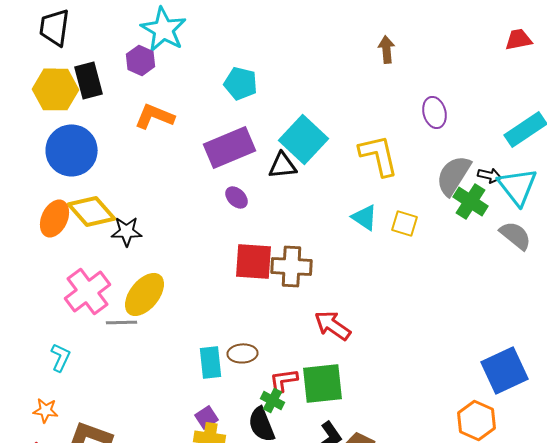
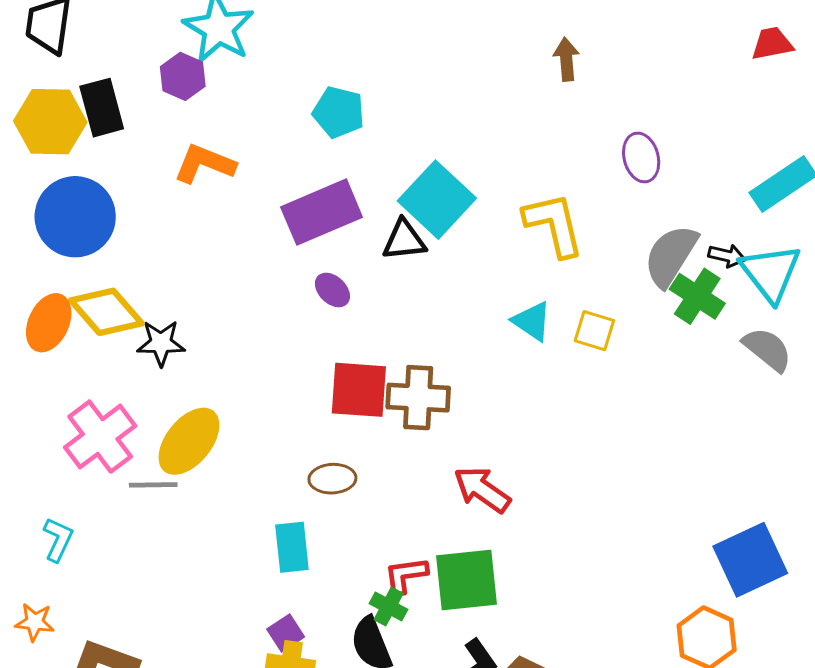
brown ellipse: (242, 353) -> (332, 479), moved

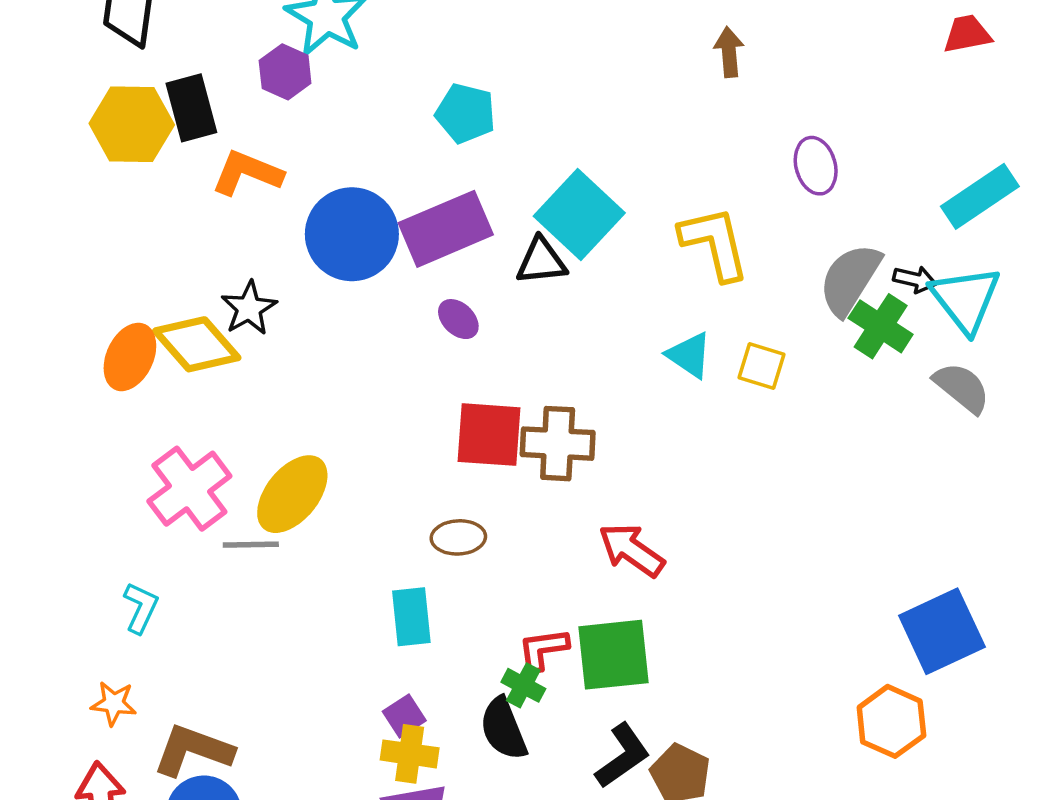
orange L-shape: (205, 164) -> (247, 173), moved
blue circle: (75, 217) -> (352, 234), moved
black star: (161, 343) -> (249, 308), moved, turned -30

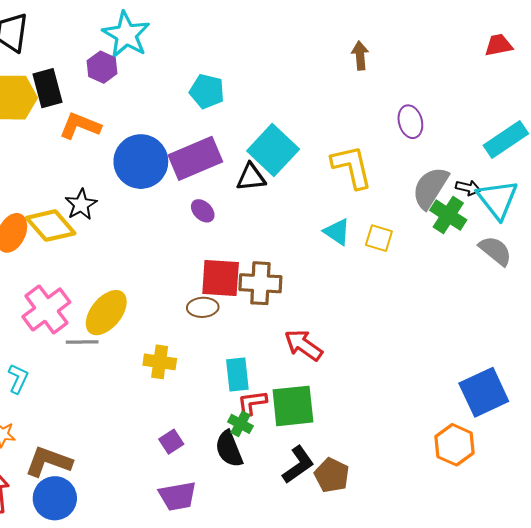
brown ellipse: (458, 537) -> (203, 307), moved
cyan rectangle: (411, 617) -> (237, 374), moved
yellow cross: (410, 754) -> (160, 362), moved

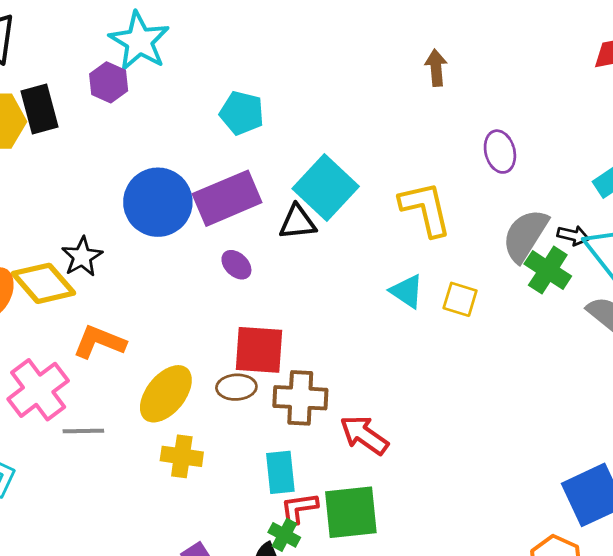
orange L-shape: (80, 126) -> (99, 342), moved
brown cross: (260, 283) -> (300, 398), moved
yellow ellipse: (106, 313) -> (166, 394), moved

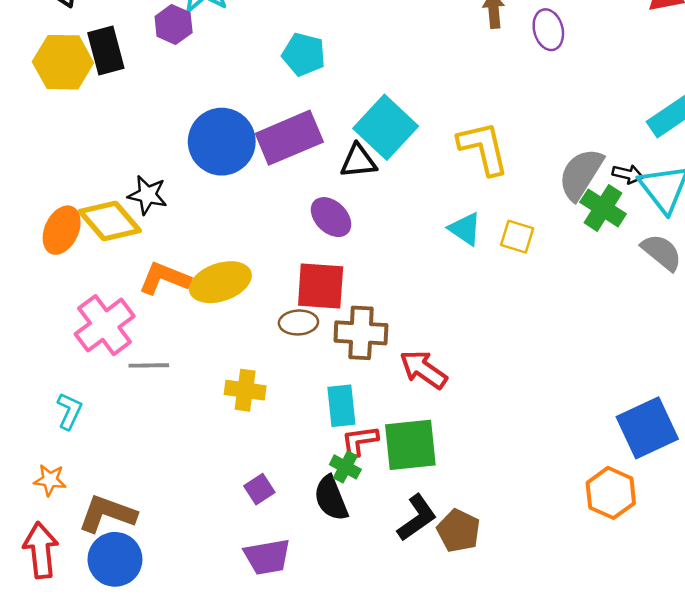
purple ellipse: (500, 152) -> (548, 30), moved
black star: (82, 257) -> (148, 195), turned -30
purple ellipse: (236, 265) -> (331, 217), moved, size x1.4
yellow ellipse: (166, 394) -> (220, 282), moved, turned 32

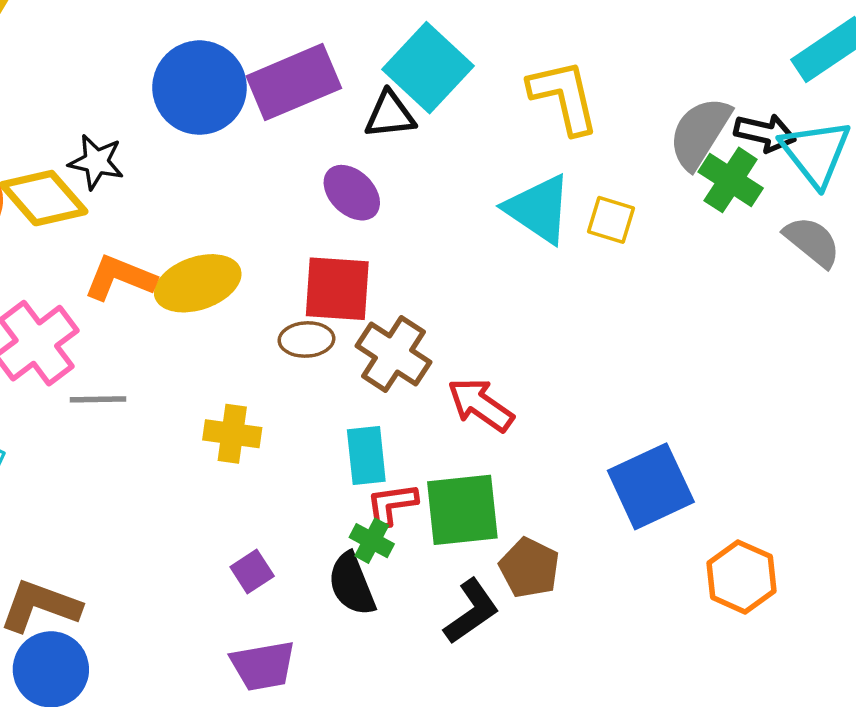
black arrow: (628, 174) -> (765, 133), size x1.4
cyan triangle: (465, 229) -> (538, 209), size x1.5
brown cross: (361, 333) -> (393, 354), turned 30
blue square: (647, 428) -> (651, 486), moved
brown pentagon: (459, 531) -> (529, 568), moved

